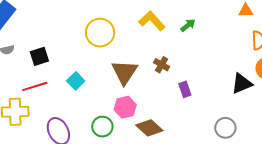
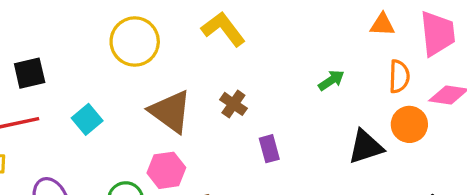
green arrow: (188, 25) -> (331, 80), moved
brown triangle: (125, 72) -> (170, 112), turned -32

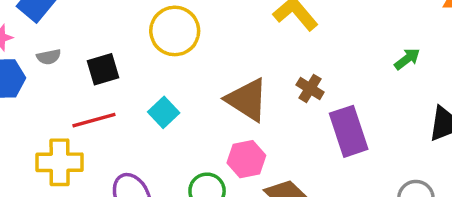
yellow circle: (135, 42) -> (175, 31), moved
purple rectangle: (269, 149) -> (349, 131), size x1.8

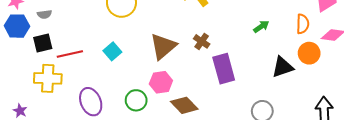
black square: (103, 69) -> (43, 43), moved
brown triangle: (247, 100) -> (163, 46), turned 44

